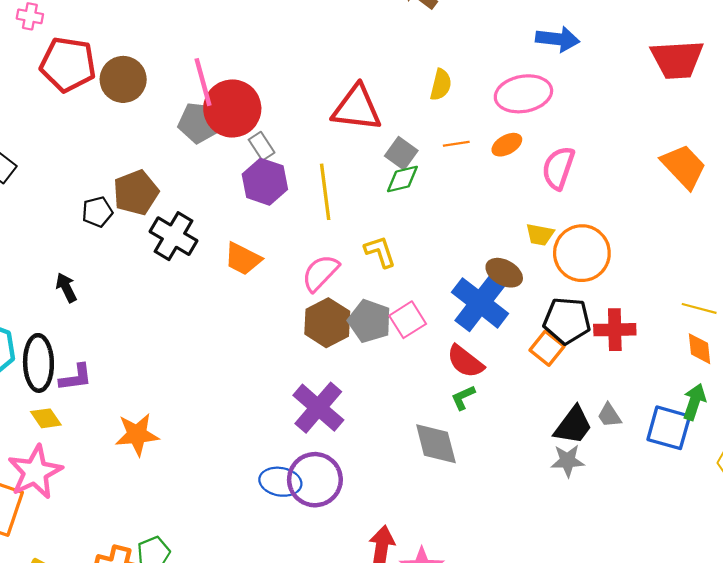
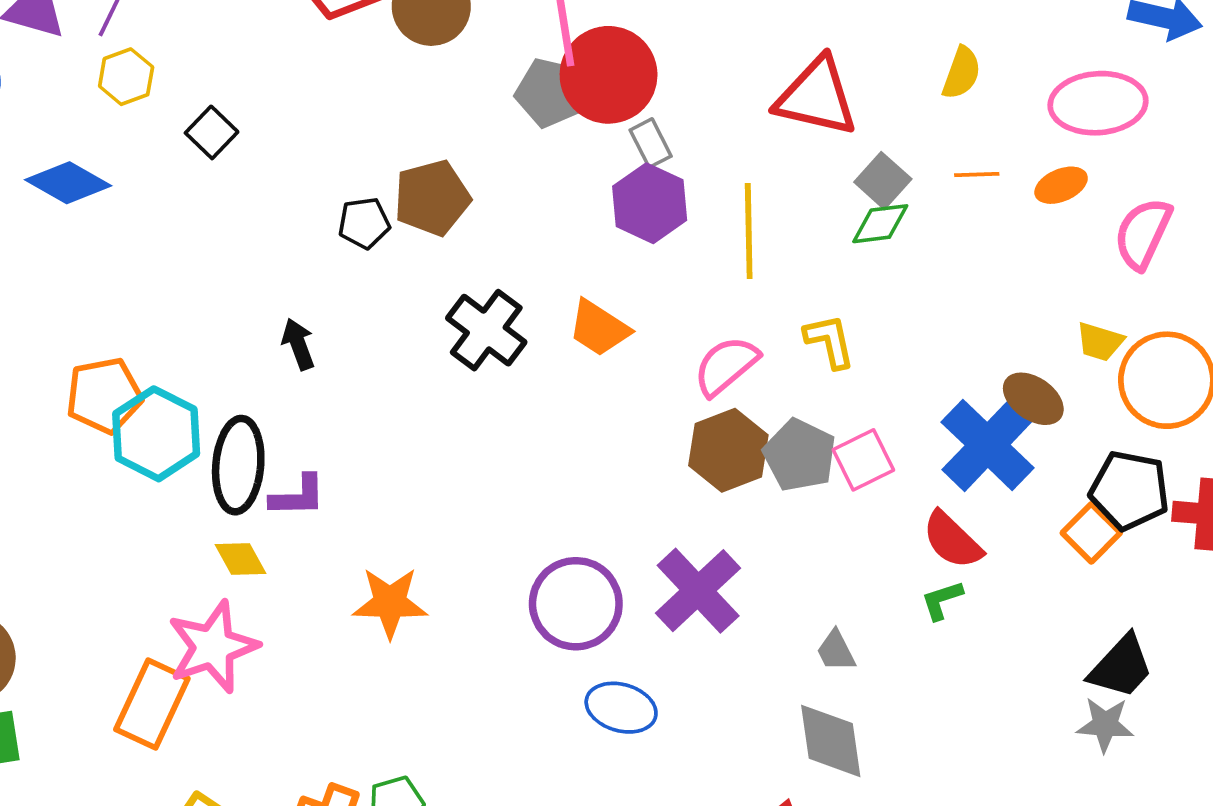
black cross: (174, 236) -> (486, 330), moved
gray trapezoid: (609, 415) -> (836, 651), moved
gray diamond: (436, 444) -> (831, 741), moved
purple circle: (315, 480) -> (576, 604), moved

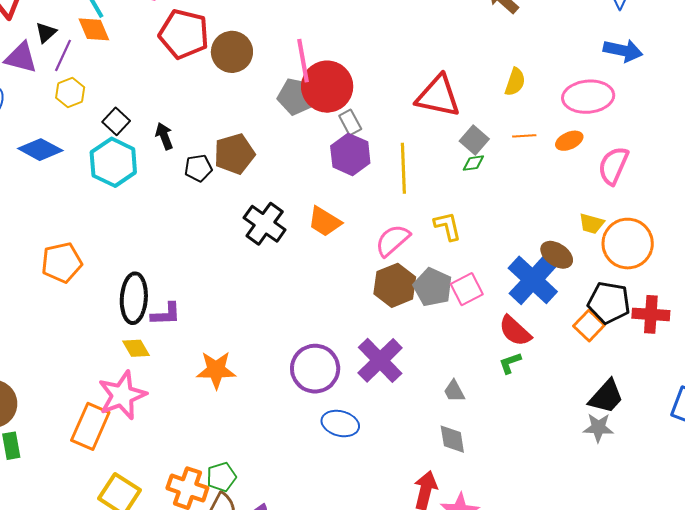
green diamond: (880, 224) -> (473, 163), size x0.7
black arrow: (298, 344) -> (164, 136), moved
cyan hexagon: (156, 434) -> (113, 162), moved
gray diamond: (831, 741) -> (452, 439), size x0.7

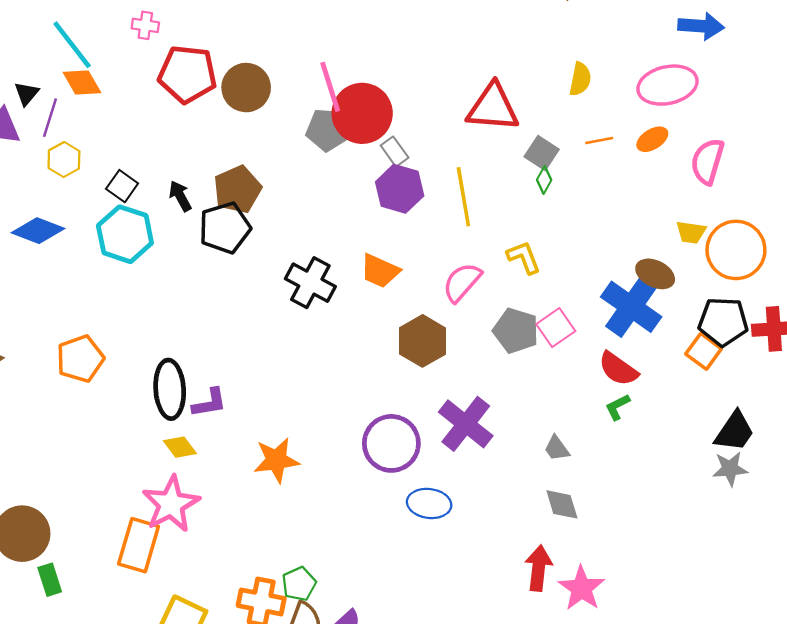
brown pentagon: (234, 154) -> (237, 189), moved
green diamond: (473, 163) -> (544, 180), turned -45
black pentagon: (198, 168) -> (225, 228), size x1.6
brown hexagon: (395, 285) -> (423, 341), moved

